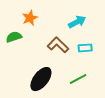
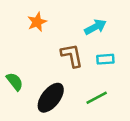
green semicircle: (14, 37) -> (15, 82), moved, turned 70
brown L-shape: (58, 45) -> (72, 55), turned 35

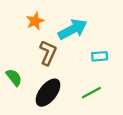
cyan arrow: (95, 27) -> (73, 29), moved, size x1.4
brown L-shape: (72, 55) -> (48, 53), moved, turned 35

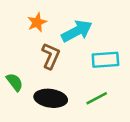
cyan rectangle: (100, 56) -> (105, 60), size x1.5
black ellipse: (48, 93) -> (51, 98), turned 60

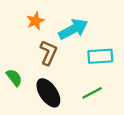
black ellipse: (51, 98) -> (48, 93), turned 48

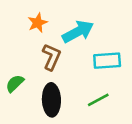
green semicircle: (14, 78) -> (15, 83), turned -96
black ellipse: (48, 93) -> (51, 100), turned 32

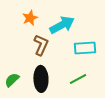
green semicircle: (15, 83) -> (12, 80), moved

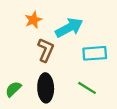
green line: (78, 79) -> (87, 88), turned 60

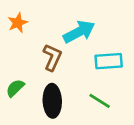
orange star: (33, 20) -> (18, 23), moved
green semicircle: (13, 89) -> (15, 88), moved

